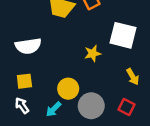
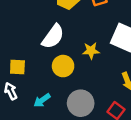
white semicircle: (28, 46) -> (53, 37), moved, turned -55
yellow circle: (68, 89) -> (63, 66), moved

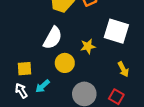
cyan arrow: (42, 100) -> (42, 86), moved

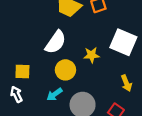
cyan arrow: (42, 86) -> (54, 94), moved

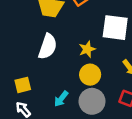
yellow circle: (65, 70) -> (90, 75), moved

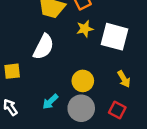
yellow star: (87, 49) -> (85, 29), moved
yellow square: (23, 85) -> (12, 71), moved

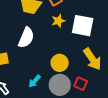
yellow arrow: (124, 79) -> (92, 59), size x1.6
red square: (117, 110) -> (81, 84), moved

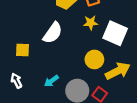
yellow arrow: (92, 59) -> (118, 71), turned -95
yellow circle: (60, 63) -> (94, 59), moved

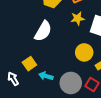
yellow square: (23, 50) -> (29, 64), moved, turned -32
cyan arrow: (51, 81) -> (46, 76), turned 56

